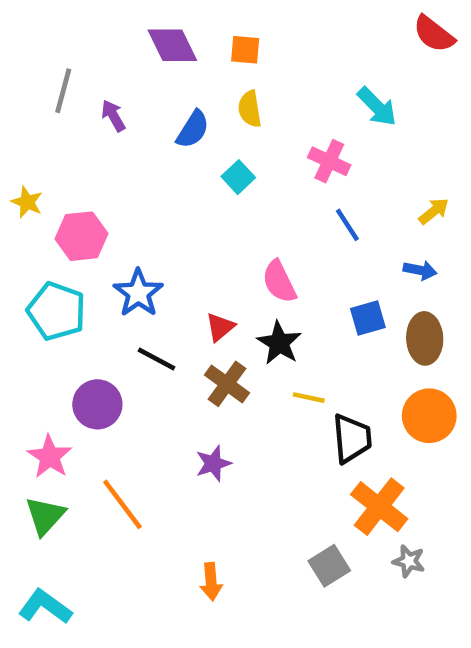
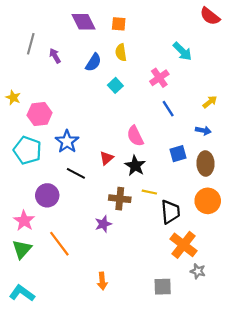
pink cross: (329, 161) -> (159, 78), turned 30
brown cross: (227, 384) -> (120, 199), moved, turned -30
gray square: (329, 566) -> (163, 287), moved, turned 30

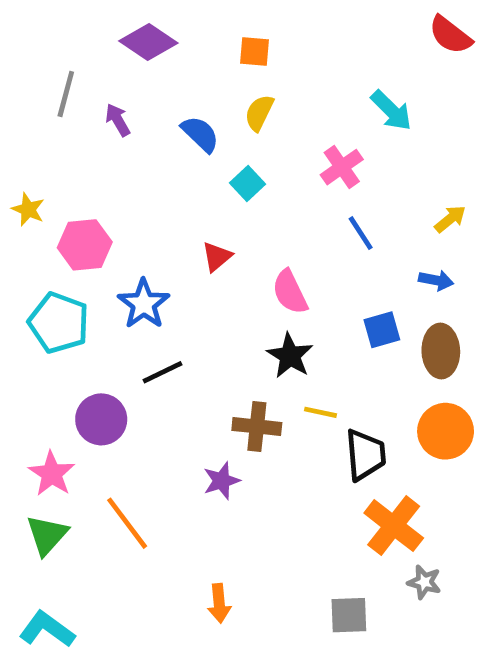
purple diamond: (83, 22) -> (148, 42), moved, turned -30
yellow semicircle: (121, 52) -> (259, 113), turned 35
blue semicircle: (93, 62) -> (200, 134), turned -78
red triangle: (107, 158) -> (217, 257), moved
black line: (76, 173) -> (163, 372), turned -54

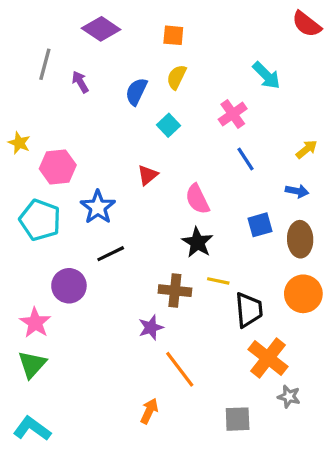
blue semicircle: (200, 134) -> (136, 92), turned -108
orange line: (127, 523) -> (180, 369), moved
orange arrow: (219, 603) -> (149, 411), turned -150

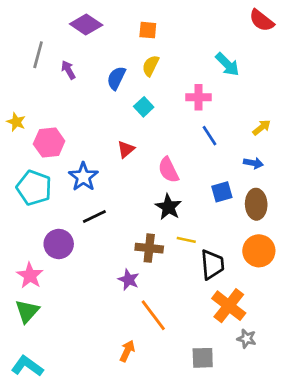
pink cross: (233, 114) -> (199, 97), turned 35
purple star: (151, 328) -> (129, 280), turned -30

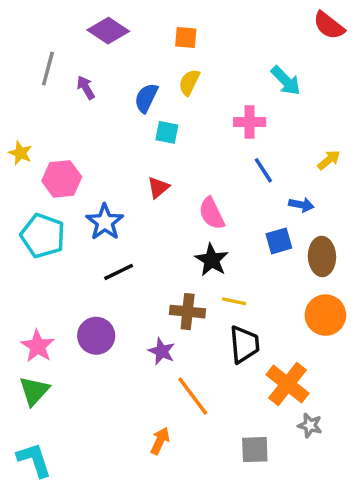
cyan square: (144, 107) -> (167, 132), moved, turned -36
blue arrow: (253, 163) -> (301, 205), moved
purple circle: (59, 244) -> (96, 336), moved
black trapezoid: (212, 265) -> (244, 344), moved
cyan L-shape: (27, 366) -> (34, 460), turned 36

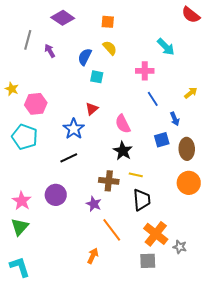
yellow semicircle: (189, 82) -> (110, 48), turned 112
blue arrow: (301, 205) -> (175, 119), turned 56
blue star: (105, 222) -> (74, 129), moved
orange cross: (288, 384) -> (156, 234), moved

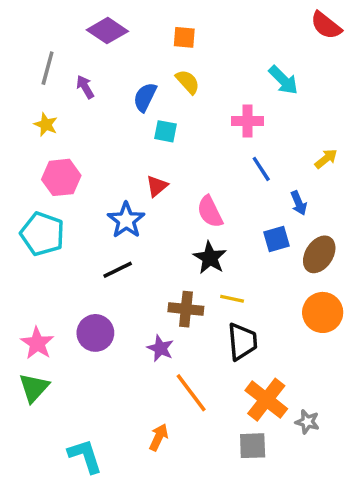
yellow star: (12, 89) -> (46, 125), moved
brown ellipse: (187, 149) -> (319, 254), turned 35
cyan L-shape: (20, 267) -> (85, 456), moved

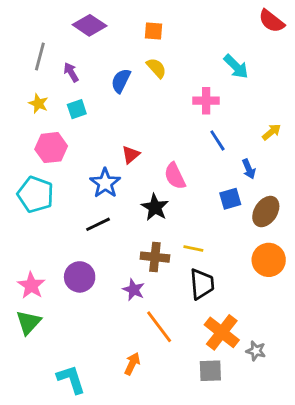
cyan square: (165, 131) -> (77, 109), moved, turned -30
black star: (210, 258) -> (155, 207), moved

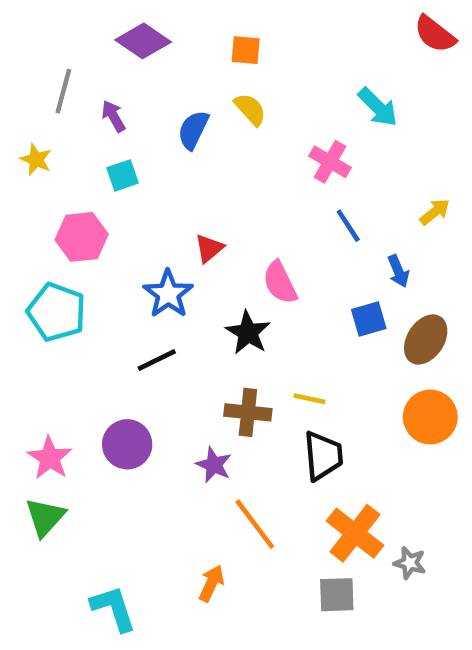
pink cross: (206, 101) -> (330, 162), turned 30
yellow star: (38, 104) -> (36, 159), moved

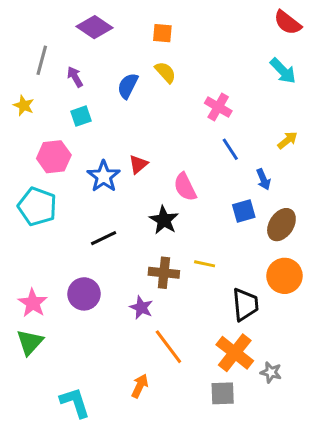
cyan arrow: (378, 107) -> (283, 71), moved
blue star: (168, 294) -> (104, 176), moved
black trapezoid: (323, 456) -> (245, 304), moved

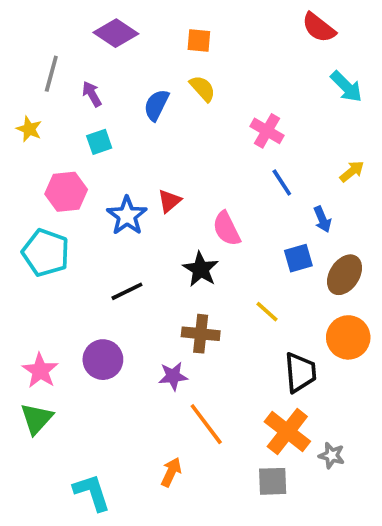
red semicircle: (288, 23) -> (319, 28), moved
yellow line: (205, 264) -> (267, 312), moved, turned 30
purple star: (141, 308) -> (173, 376), turned -30

